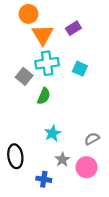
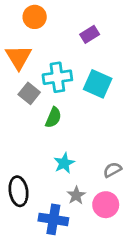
orange triangle: (43, 35) -> (19, 57), moved
cyan square: (80, 69) -> (98, 84), size x1.5
blue cross: (44, 179) -> (53, 219), size x1.5

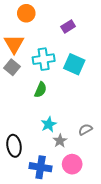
gray square: (29, 93) -> (12, 67), moved
gray star: (76, 195) -> (60, 141), moved
pink circle: (106, 205) -> (72, 164), moved

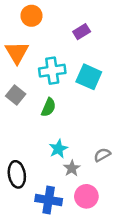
gray square: (12, 67) -> (16, 95), moved

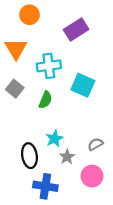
purple rectangle: (82, 32) -> (76, 30), size x1.5
cyan square: (89, 77) -> (83, 85), moved
black ellipse: (17, 174) -> (29, 156), moved
pink circle: (86, 196) -> (92, 176), moved

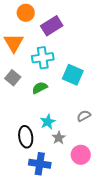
purple rectangle: (76, 30) -> (52, 26), moved
green semicircle: (45, 100) -> (40, 88), turned -140
gray semicircle: (95, 144) -> (84, 116), moved

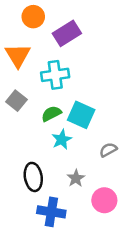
cyan square: (73, 75) -> (81, 115), moved
cyan star: (48, 122) -> (62, 139), moved

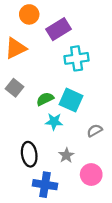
orange triangle: (18, 55) -> (16, 48), turned 35
cyan cross: (55, 75) -> (77, 58), moved
cyan star: (62, 139) -> (54, 122), turned 30

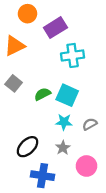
cyan star: (54, 122) -> (64, 122), moved
black ellipse: (29, 154) -> (27, 147), turned 55

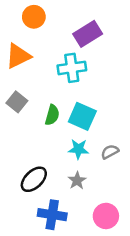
purple rectangle: (55, 28) -> (88, 34), moved
cyan cross: (73, 55) -> (72, 68), moved
green semicircle: (43, 94) -> (52, 115), turned 133
pink circle: (86, 166) -> (106, 216), moved

